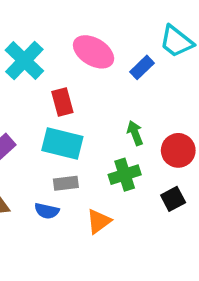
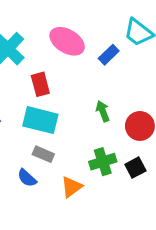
green cross: (125, 175) -> (103, 162), moved
gray rectangle: (66, 183) -> (43, 154), turned 30
blue semicircle: (47, 211) -> (27, 178), turned 30

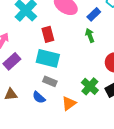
green arrow: (103, 111) -> (90, 35), moved
green cross: (103, 162) -> (90, 86), turned -30

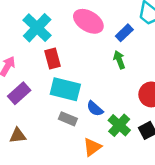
red rectangle: (48, 34) -> (52, 59), moved
blue semicircle: (39, 97) -> (95, 109), moved

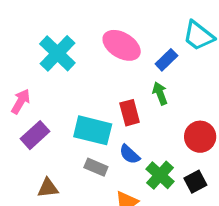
red rectangle: (52, 59) -> (130, 113), moved
brown triangle: (18, 136) -> (48, 188), moved

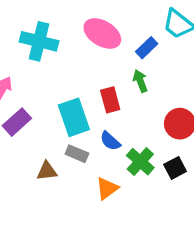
cyan cross: (57, 53) -> (39, 41), turned -30
cyan rectangle: (93, 130) -> (74, 117), turned 57
brown triangle: (48, 188) -> (47, 171), moved

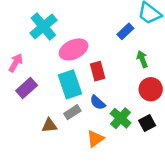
pink ellipse: (102, 33) -> (74, 49), moved, turned -56
cyan cross: (39, 41) -> (43, 27), turned 36
green arrow: (140, 81) -> (142, 59), moved
gray rectangle: (77, 154) -> (72, 112), turned -56

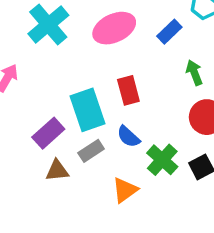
pink ellipse: (74, 49) -> (114, 28), moved
purple rectangle: (27, 88) -> (48, 133), moved

